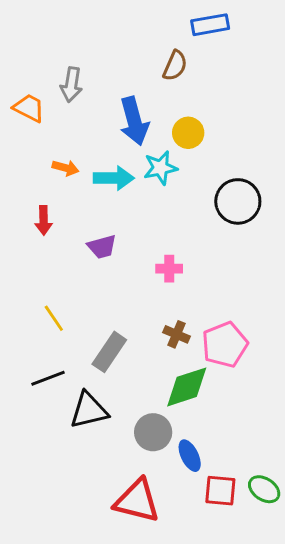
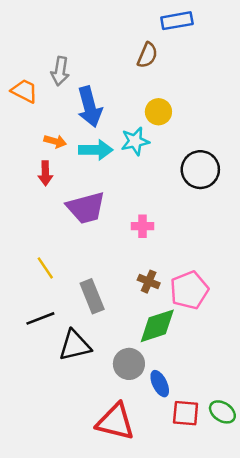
blue arrow: (134, 121) -> (90, 107), moved
red arrow: (44, 220) -> (45, 173), moved
purple trapezoid: (102, 247) -> (86, 208), size x1.6
gray rectangle: (109, 352) -> (92, 296), turned -56

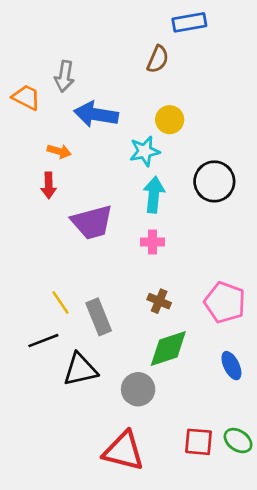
blue arrow: (90, 107) -> (96, 114), turned 114
cyan arrow: (96, 150) -> (154, 195), moved, turned -84
yellow line: (45, 268) -> (60, 302), moved
pink pentagon: (189, 290) -> (225, 302), moved, turned -30
blue ellipse: (160, 384) -> (231, 366), moved

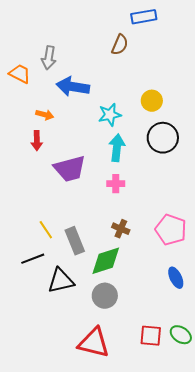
yellow circle: (170, 120) -> (152, 101), moved
green diamond: (168, 348) -> (106, 261), moved

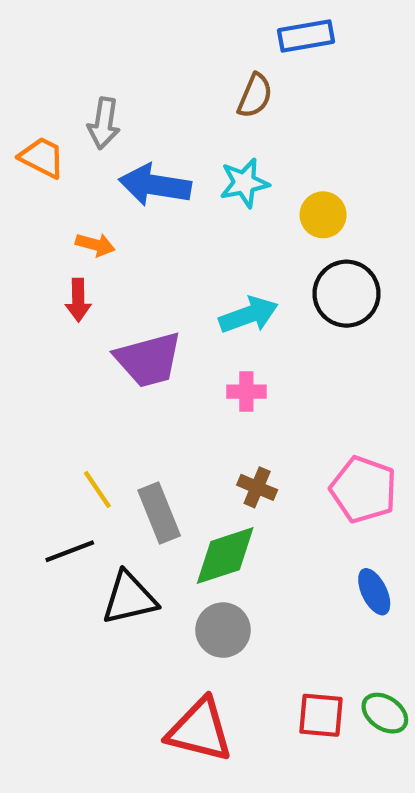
cyan star: (110, 115) -> (244, 183), moved
cyan arrow: (117, 148) -> (249, 315), turned 64

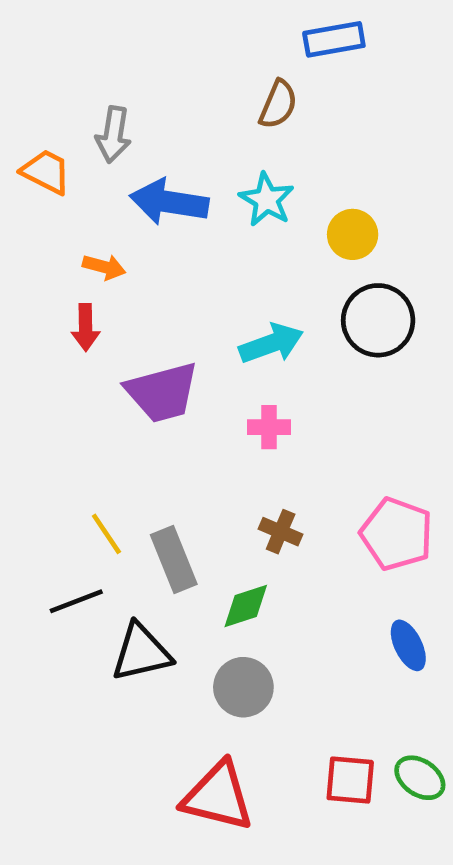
cyan star: (244, 183) -> (267, 200), turned -30
green diamond: (225, 556) -> (246, 606), size x0.7

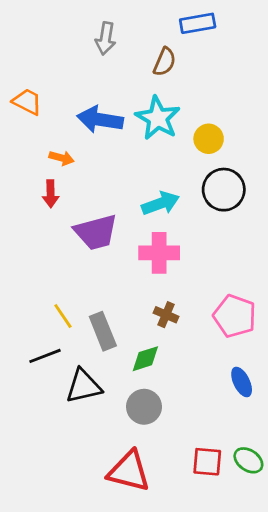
gray arrow: (113, 135) -> (106, 38), moved
cyan star: (267, 200) -> (158, 118), size x1.4
pink cross: (269, 427) -> (159, 253), size x1.6

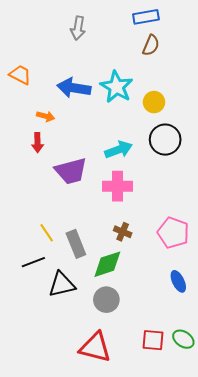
brown semicircle: (165, 62) -> (151, 45), moved
green diamond: (145, 359) -> (107, 264), size x1.4

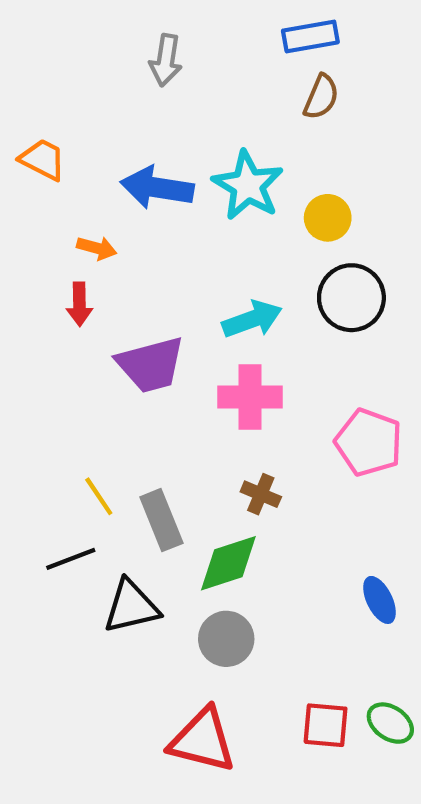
pink pentagon: (173, 233) -> (369, 442), moved

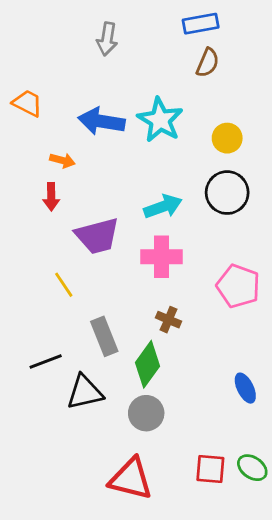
yellow circle: (328, 218) -> (227, 138), moved
yellow line: (99, 496) -> (64, 285), moved
green diamond: (228, 563) -> (148, 364), turned -36

